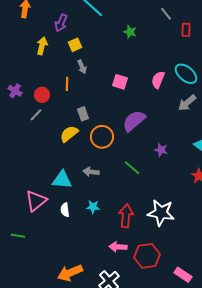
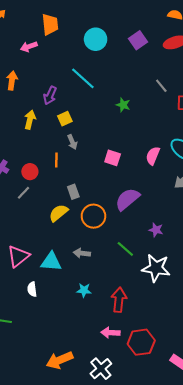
pink triangle: (36, 201) -> (18, 256), moved
white semicircle: (65, 210) -> (32, 289), moved
white star: (161, 213) -> (156, 268), moved

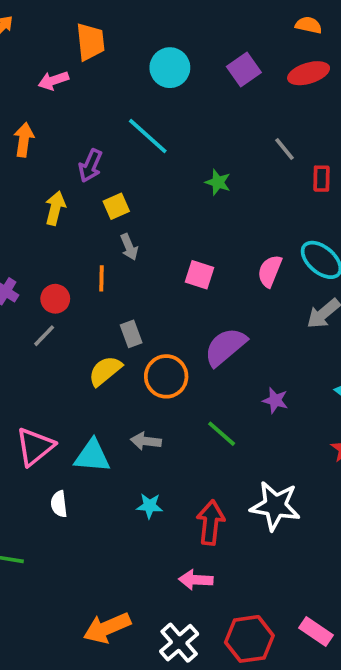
white star: (156, 268) -> (275, 506), moved
red hexagon: (141, 342) -> (249, 639), moved

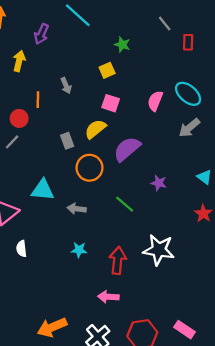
yellow square: (116, 206) -> (107, 70), moved
orange line: (101, 278) -> (38, 100), moved
yellow semicircle: (105, 371) -> (95, 129), moved
cyan triangle: (92, 456) -> (43, 190), moved

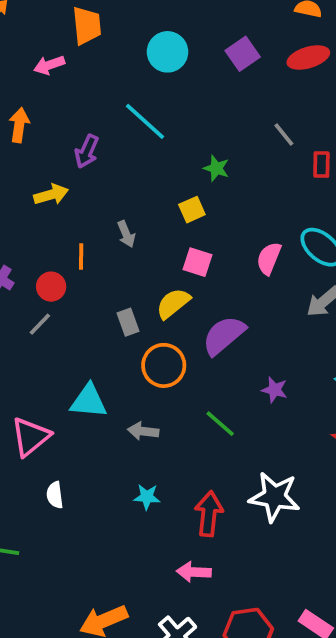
yellow arrow: (19, 61) -> (51, 195), turned 60

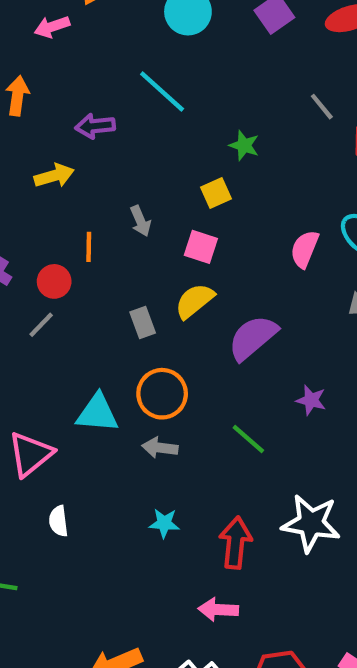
purple arrow: (87, 151) -> (95, 126), turned 60
pink square: (198, 262) -> (201, 247), moved
orange circle: (164, 365) -> (162, 394), moved

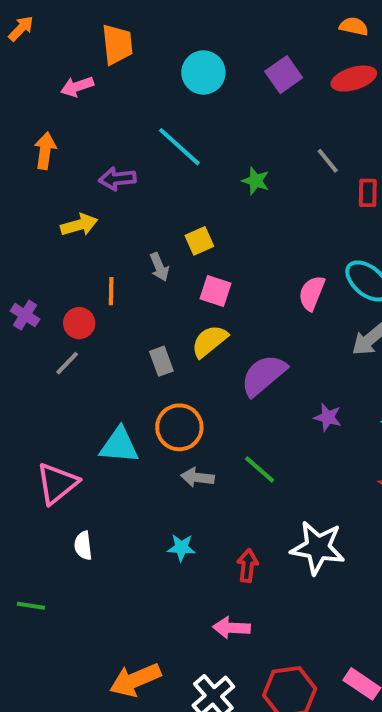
green star: (244, 145) -> (256, 181), moved
yellow square: (216, 193) -> (199, 241), moved
purple star: (311, 400) -> (328, 417), moved
gray arrow: (160, 448) -> (197, 477), moved
red arrow: (235, 543) -> (248, 566), size x0.7

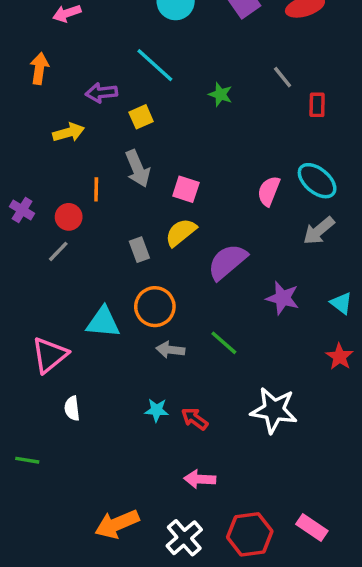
yellow square: (199, 241) -> (141, 117), moved
gray arrow: (159, 267) -> (138, 169), size x1.5
purple star: (328, 417) -> (283, 298), size x1.4
red arrow: (248, 566) -> (195, 419), moved, turned -60

